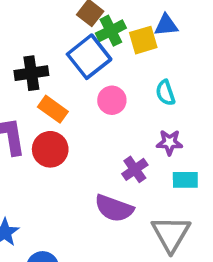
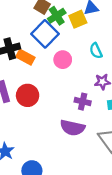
orange rectangle: (53, 109) -> (25, 57), moved
purple cross: (135, 169) -> (83, 102), turned -35

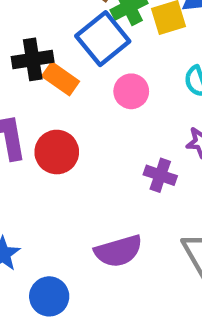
purple semicircle: (72, 128) -> (118, 251), moved, turned -35

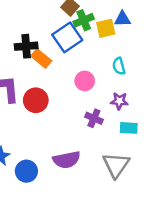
pink circle: (131, 91) -> (85, 81), moved
blue circle: (49, 296) -> (26, 171), moved

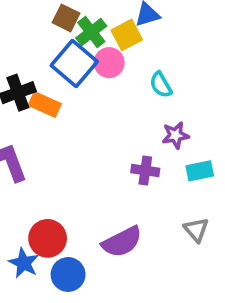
pink circle: (85, 81) -> (109, 63), moved
red circle: (36, 100) -> (48, 238), moved
gray triangle: (116, 165) -> (196, 230), size x0.6

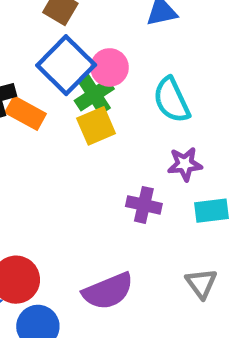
green cross: (91, 32) -> (94, 95), moved
yellow square: (127, 35) -> (96, 126), moved
cyan semicircle: (161, 85) -> (171, 100), size x1.4

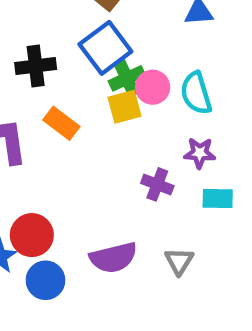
pink circle: (110, 67) -> (153, 87), moved
orange rectangle: (26, 113) -> (61, 123), moved
gray triangle: (201, 283) -> (179, 261), moved

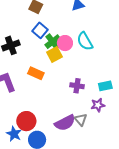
blue square: (105, 48) -> (40, 30), size x0.7
orange rectangle: (61, 123) -> (36, 73), moved
purple star: (200, 153) -> (98, 105), moved
gray triangle: (179, 261) -> (81, 120), moved

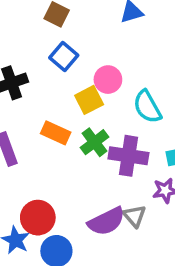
cyan semicircle: (85, 41) -> (147, 107), moved
green cross: (53, 42) -> (94, 142), moved
purple cross: (77, 86) -> (128, 156), size x1.5

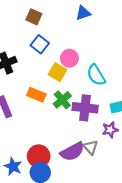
yellow square: (89, 100) -> (58, 72), turned -30
red circle: (38, 218) -> (39, 156), moved

